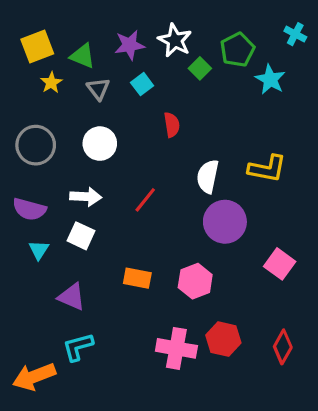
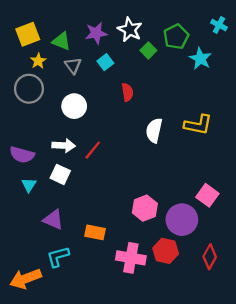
gray circle: (36, 145) -> (29, 89), moved
red line: (145, 200) -> (93, 150), moved
purple circle: (225, 222) -> (182, 220), moved
orange rectangle: (137, 278) -> (95, 232), moved

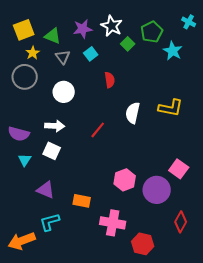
red line: (93, 150) -> (98, 130), moved
red hexagon: (166, 251) -> (143, 244), moved

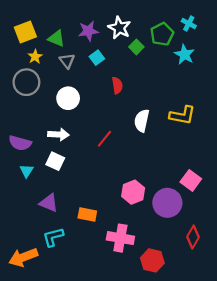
cyan cross: (189, 22) -> (189, 23), moved

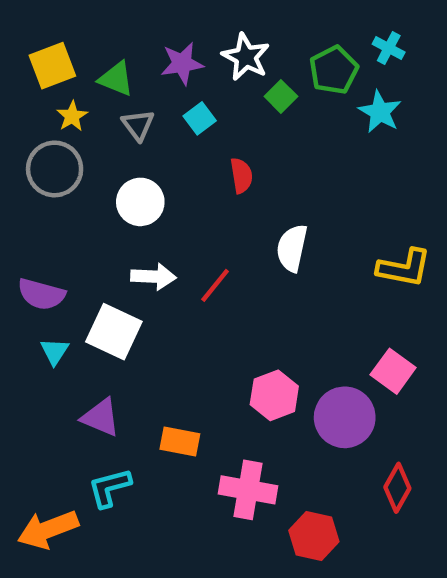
yellow L-shape: (182, 115) -> (404, 268), moved
white arrow: (58, 135) -> (153, 277), moved
white square: (55, 161) -> (114, 332), size x1.4

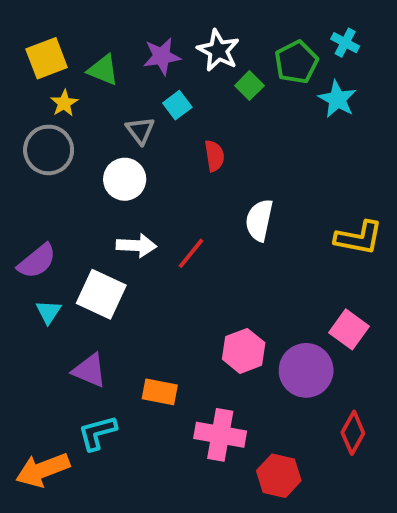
gray triangle: (138, 125) -> (140, 130), moved
purple semicircle: (41, 294) -> (37, 261), turned -54

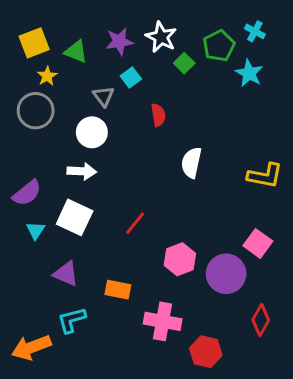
white arrow: (136, 246) -> (82, 171), moved
red line: (191, 253) -> (135, 223), moved

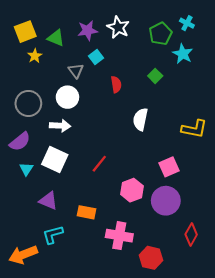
green square: (184, 63) -> (155, 76), moved
gray circle: (36, 111) -> (28, 103), moved
pink square: (258, 243) -> (169, 167), moved, turned 30

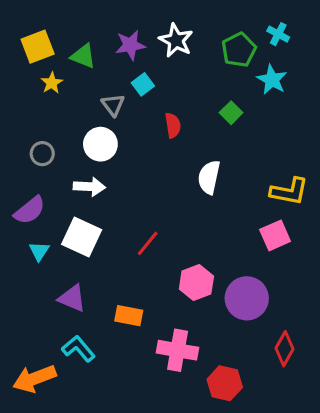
gray circle: (28, 103) -> (42, 154), size x0.6
pink square: (169, 167) -> (275, 235), moved
cyan L-shape: (53, 235) -> (78, 349), turned 65

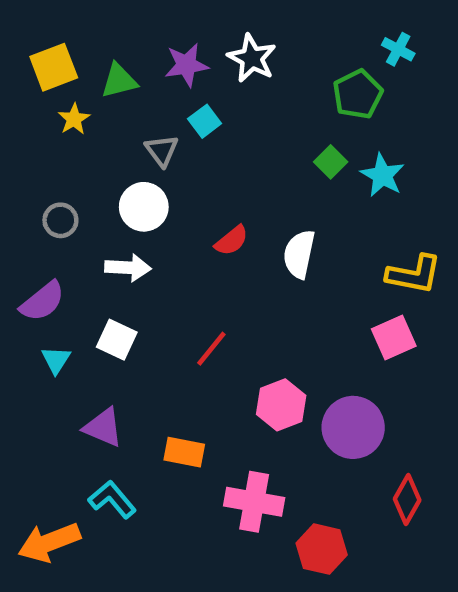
green pentagon: (239, 50) -> (358, 94), moved
green triangle: (83, 56) -> (119, 81), turned -36
cyan star: (272, 80) -> (382, 175), moved
red semicircle: (173, 125) -> (232, 241), moved, turned 60
white square: (82, 237) -> (117, 340), size x0.7

